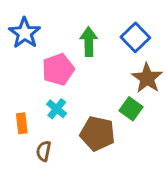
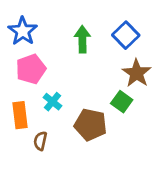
pink pentagon: (58, 69) -> (31, 69), moved
orange rectangle: (22, 123) -> (20, 115), size x1.4

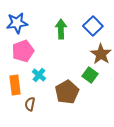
blue star: (23, 31) -> (17, 23), turned 30
brown pentagon: (90, 125) -> (67, 92), turned 30

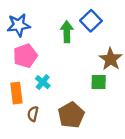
blue square: (93, 26) -> (91, 21), moved
green square: (90, 75) -> (99, 82), turned -35
brown pentagon: (67, 92) -> (71, 115), moved

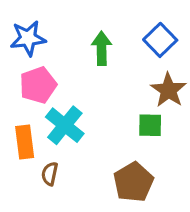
blue square: (91, 21) -> (160, 40), moved
cyan cross: (43, 82) -> (65, 125), size x1.6
brown pentagon: (71, 115) -> (133, 182), moved

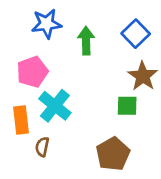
blue star: (28, 38) -> (46, 24), moved

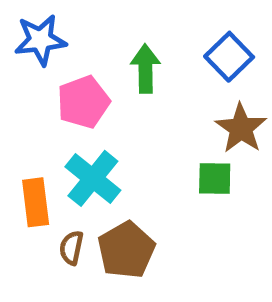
blue star: (46, 24) -> (40, 40), moved
pink pentagon: (32, 72) -> (83, 102), moved
brown pentagon: (113, 154) -> (126, 250), moved

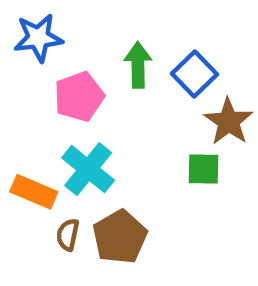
blue square: (229, 57) -> (195, 74), moved
orange rectangle: (36, 202) -> (34, 192), turned -60

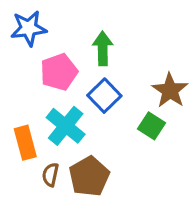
blue square: (195, 74) -> (104, 96), moved
green square: (204, 169) -> (151, 126), turned 32
orange rectangle: (34, 192) -> (25, 143), turned 52

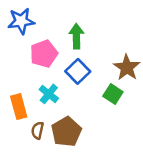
cyan cross: (66, 126) -> (49, 94), size x0.7

